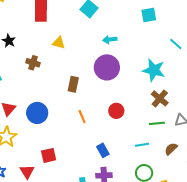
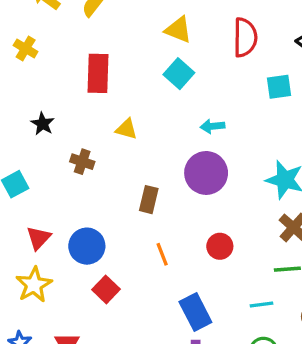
blue rectangle: (103, 150) -> (195, 312), size x1.5
red square: (49, 155) -> (106, 289), moved, turned -35

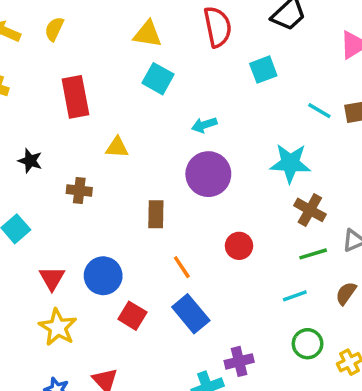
blue rectangle: (195, 312) -> (191, 314), moved

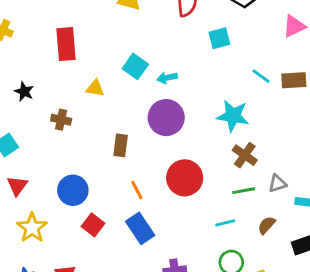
cyan square: (158, 79) -> (135, 66), moved
red circle: (239, 246) -> (185, 178), size x1.6
red triangle: (52, 278) -> (17, 186), moved

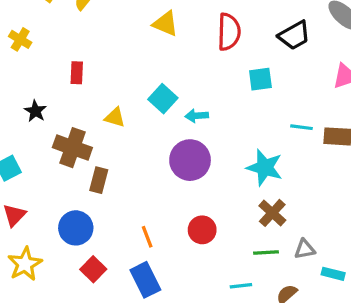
red rectangle: (66, 44) -> (77, 73), moved, size x0.6
cyan line: (261, 76) -> (301, 127), turned -36
brown cross: (61, 120) -> (72, 148), size x1.6
brown rectangle: (121, 145) -> (99, 180), moved
red circle: (185, 178) -> (202, 230), size x0.7

